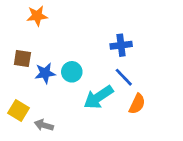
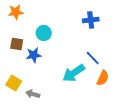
orange star: (37, 16) -> (16, 12), moved
blue cross: (121, 45) -> (91, 20), moved
cyan circle: (72, 72) -> (44, 33), moved

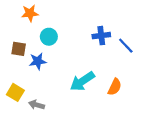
orange star: (16, 12) -> (30, 13), moved
blue cross: (91, 20) -> (101, 36), moved
blue line: (93, 58) -> (126, 46), moved

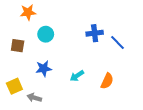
blue star: (38, 61) -> (44, 69), moved
cyan arrow: (82, 81) -> (77, 76), size x0.6
yellow square: (15, 92) -> (14, 86), turned 35

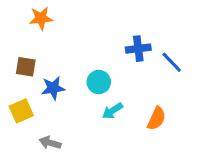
cyan circle: (46, 34) -> (99, 82), moved
blue star: (44, 69) -> (53, 88), moved
yellow square: (14, 86) -> (21, 111), moved

